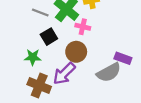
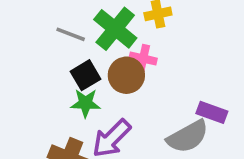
brown circle: (76, 52) -> (126, 75), moved
green star: (33, 57) -> (85, 103), moved

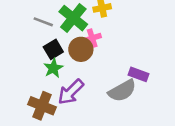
pink cross: (143, 59) -> (92, 38), turned -30
green star: (85, 103) -> (53, 68), turned -30

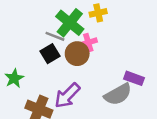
gray line: (43, 22) -> (55, 36), moved
green star: (53, 68) -> (14, 78), moved

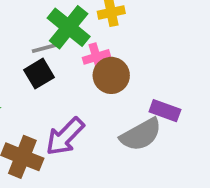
gray line: (55, 36) -> (46, 48), turned -36
brown circle: (77, 54) -> (111, 75), moved

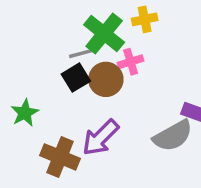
brown circle: (111, 75) -> (106, 79), moved

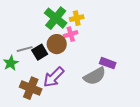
yellow cross: (145, 19) -> (77, 18), moved
gray line: (83, 53) -> (25, 49), moved
black square: (76, 78) -> (40, 52), moved

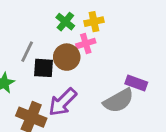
green cross: (56, 18) -> (65, 22), size x0.6
gray line: (25, 49) -> (27, 52), moved, turned -49
black square: (40, 52) -> (44, 68), turned 35

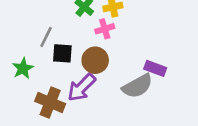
brown circle: (67, 57) -> (95, 60), moved

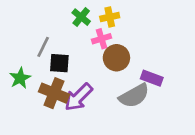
brown circle: (95, 60) -> (116, 58), moved
brown cross: (50, 103) -> (54, 93), moved

